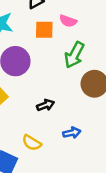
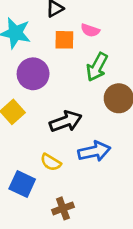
black arrow: (46, 105) -> (66, 121), size x1.6
blue arrow: (72, 133) -> (94, 151), size x1.6

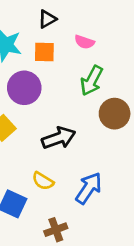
orange square: (64, 40) -> (44, 52), moved
blue arrow: (94, 151) -> (89, 188), moved, turned -44

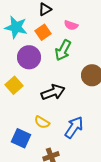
orange square: (44, 52) -> (43, 32), turned -35
green arrow: (92, 81) -> (63, 50), moved

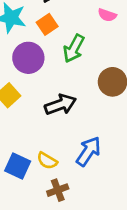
pink semicircle: (71, 25) -> (107, 15), moved
yellow semicircle: (42, 122) -> (47, 161), moved

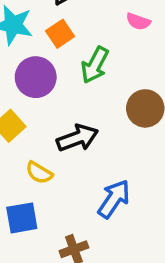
yellow semicircle: (47, 161) -> (39, 173), moved
blue square: (18, 166) -> (22, 218), turned -35

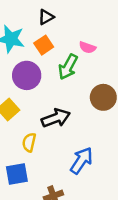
pink semicircle: (138, 21) -> (87, 47), moved
yellow semicircle: (39, 173) -> (29, 142), turned 72

